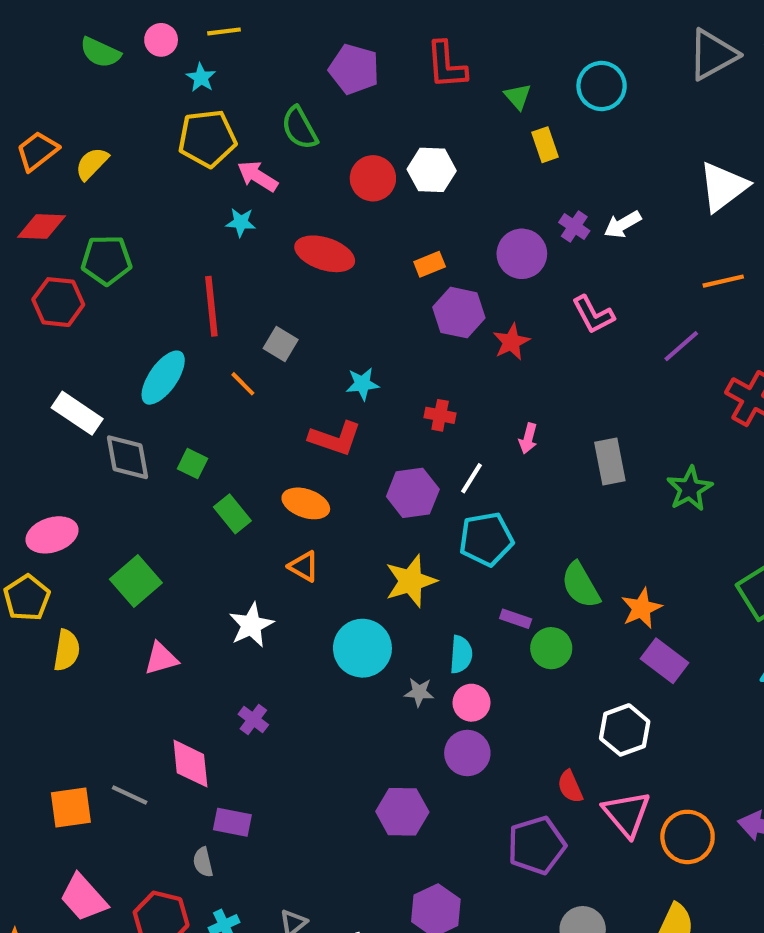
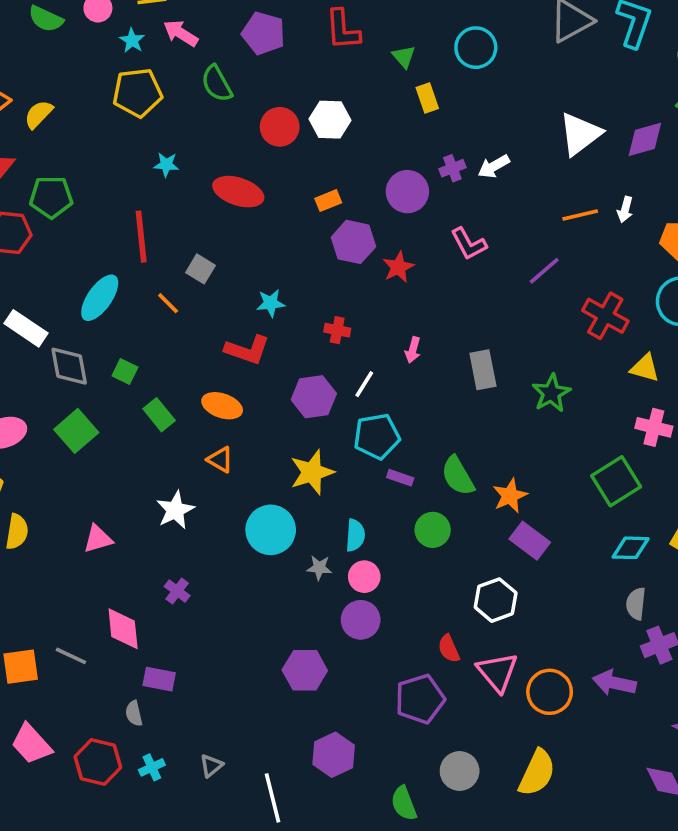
pink arrow: (258, 176) -> (181, 33), moved
purple cross: (574, 227) -> (452, 168), turned 35
green square: (136, 581) -> (76, 431), moved
purple rectangle: (516, 619) -> (400, 478), moved

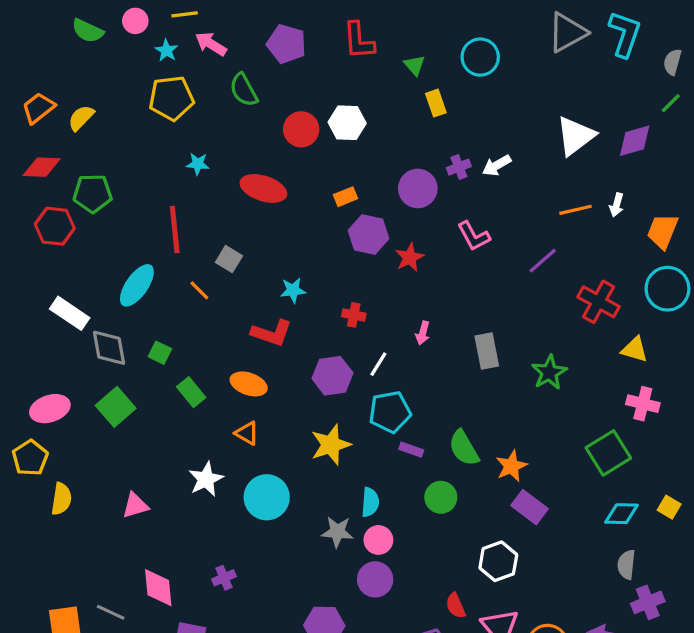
cyan circle: (271, 530) -> (267, 497), moved
gray star: (319, 568) -> (337, 532), size x1.4
purple cross: (177, 591) -> (224, 578), moved, turned 30

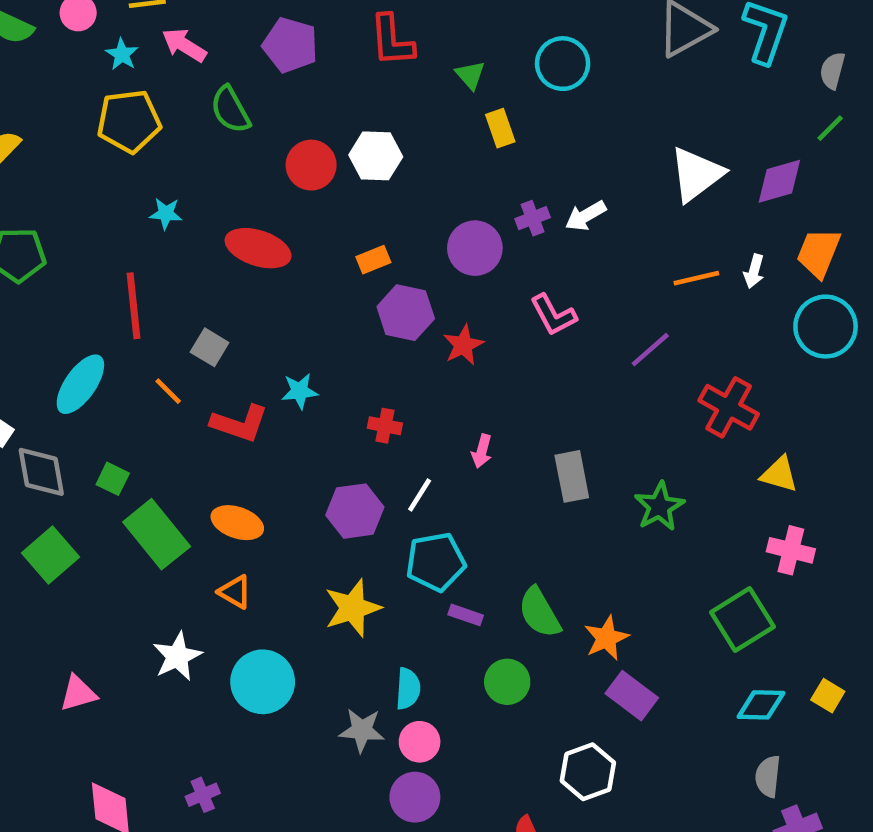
orange trapezoid: (663, 231) -> (819, 253), moved
cyan circle: (667, 289) -> (826, 327), moved
red L-shape: (272, 333) -> (240, 423), moved
green rectangle: (191, 392) -> (157, 534), size x1.6

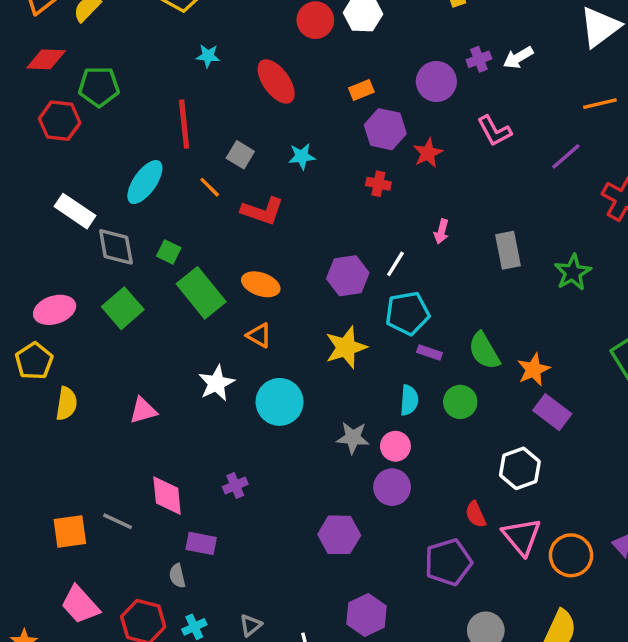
red ellipse: (258, 248) -> (276, 81), turned 36
cyan star: (300, 391) -> (302, 156), moved
red cross: (385, 426) -> (378, 184), moved
cyan semicircle: (408, 689) -> (409, 400), moved

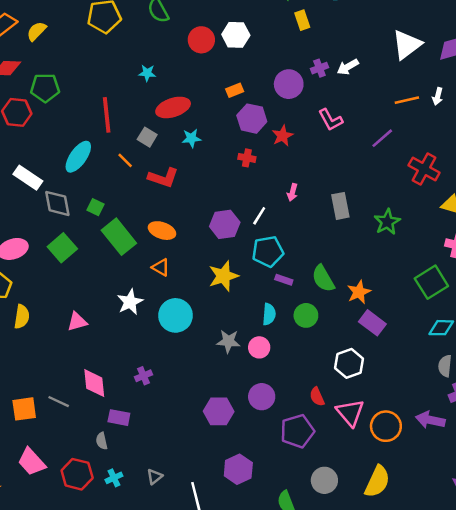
cyan star: (208, 56) -> (147, 73), moved
red ellipse: (276, 81) -> (173, 107), moved, turned -72
purple circle: (392, 487) -> (262, 397), moved

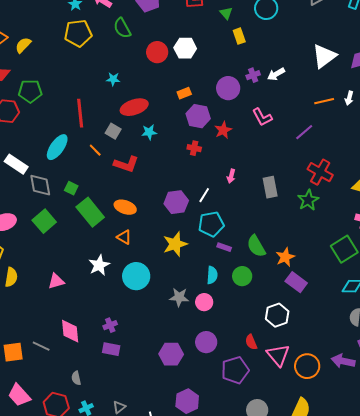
red cross: (424, 169) -> (320, 172), moved
purple rectangle: (119, 418) -> (111, 349), moved

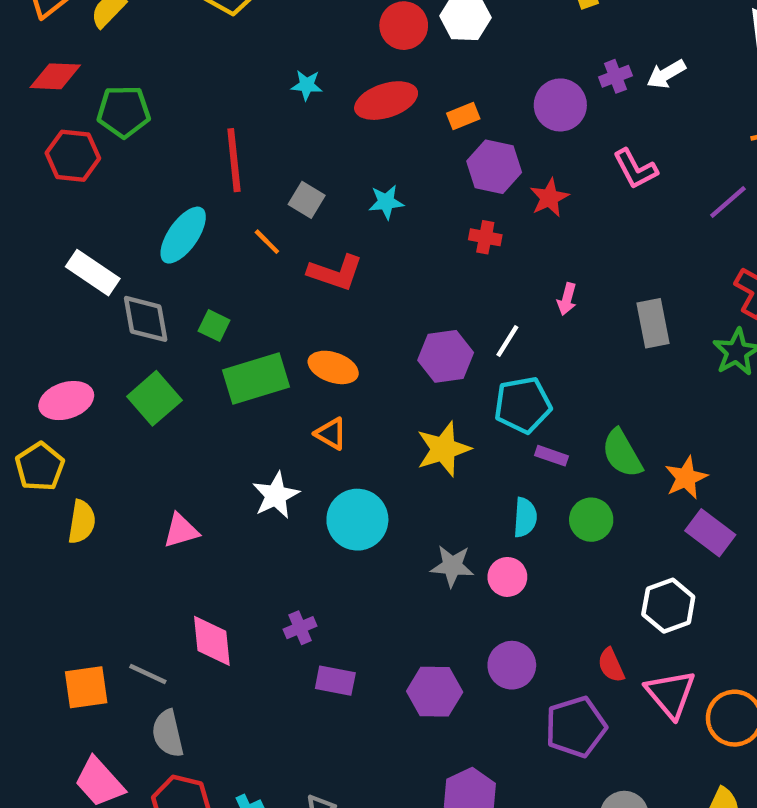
red ellipse: (134, 107) -> (386, 101), moved
green rectangle: (90, 212) -> (256, 378), turned -68
purple rectangle: (111, 349) -> (335, 681), moved
gray semicircle: (76, 378) -> (168, 734), moved, size x1.5

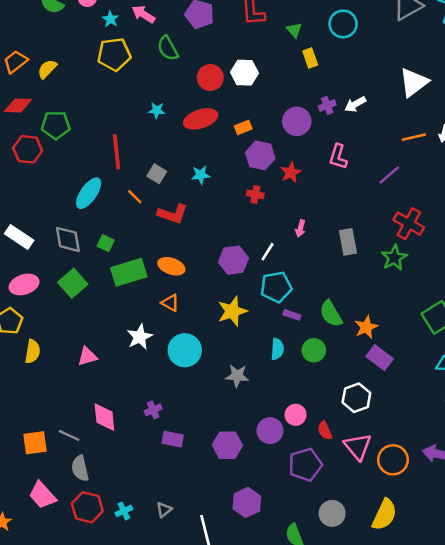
pink L-shape: (635, 169) -> (338, 157), turned 45
white rectangle: (93, 273) -> (19, 237), moved
pink circle: (507, 577) -> (296, 415), moved

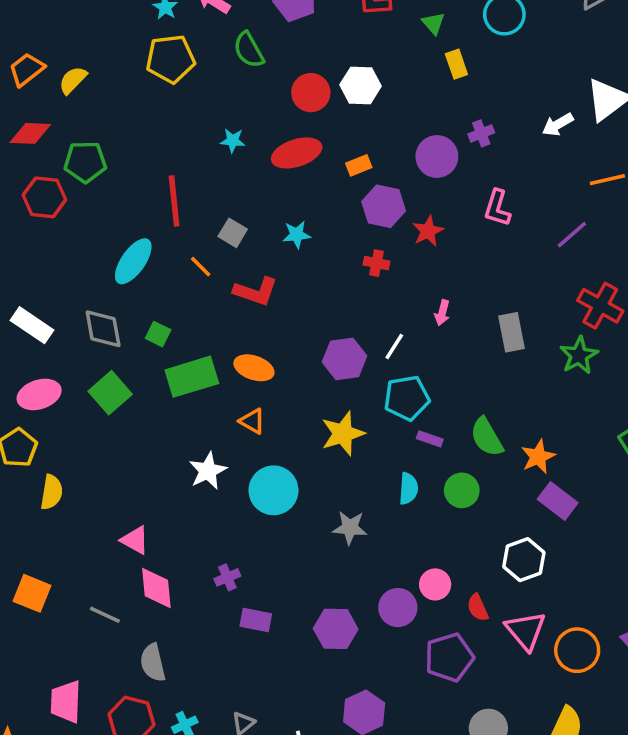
white arrow: (355, 104) -> (558, 125), moved
pink triangle: (87, 356) -> (135, 540), moved, turned 45
orange square: (35, 443) -> (32, 593), moved, turned 30
gray semicircle: (80, 468) -> (153, 663), moved
pink trapezoid: (42, 495) -> (66, 702), turned 44

